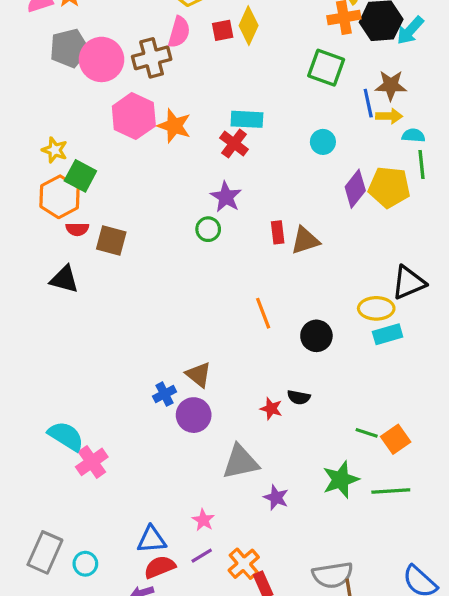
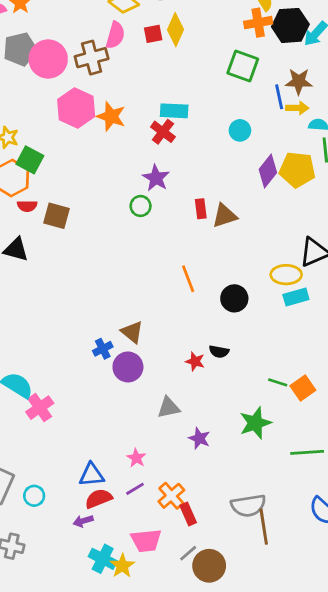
gray triangle: (240, 462) -> (169, 408), size x0.7
green line: (391, 491) -> (307, 452), moved

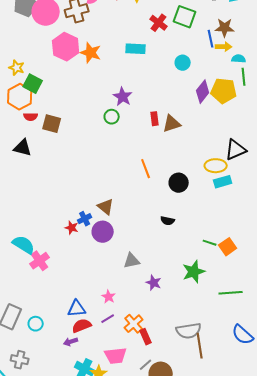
red cross: (163, 132) -> (159, 23), moved
red star: (195, 361) -> (72, 228), moved

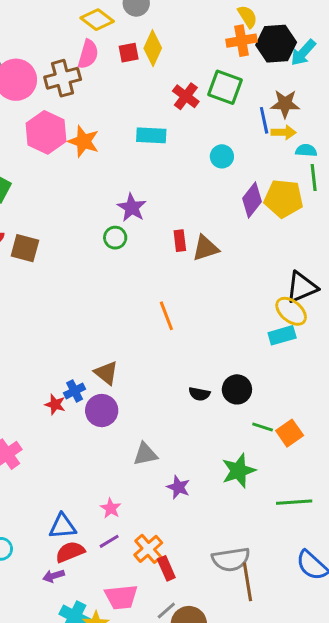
yellow ellipse: (216, 166) -> (291, 311), moved, turned 40
black circle: (179, 183) -> (237, 389), moved

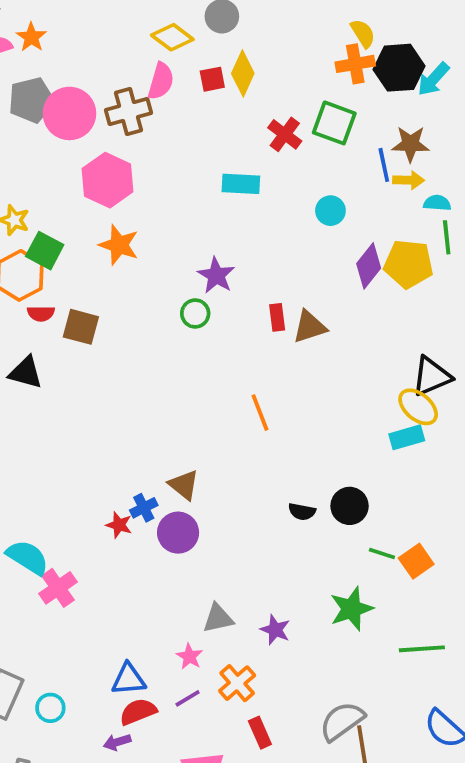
orange star: (84, 141) -> (119, 245), moved
gray triangle: (145, 454) -> (218, 618), moved
orange cross: (148, 549) -> (237, 683), moved
gray semicircle: (231, 559) -> (342, 721), turned 153

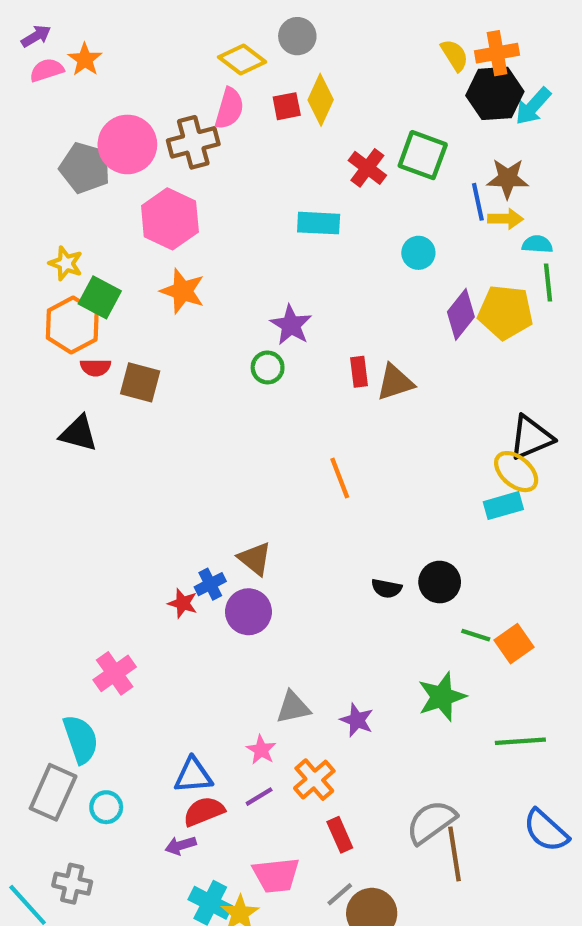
orange cross: (355, 64) -> (497, 53), moved
gray pentagon: (31, 100) -> (85, 168), moved, turned 30
cyan semicircle: (28, 557) -> (81, 739), moved, turned 39

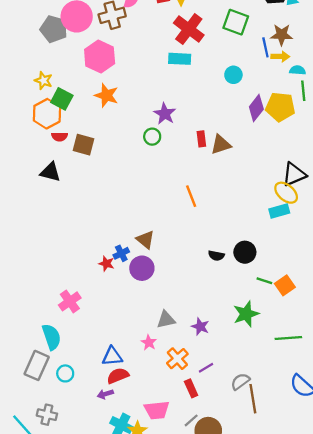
red cross: (367, 168) -> (189, 29), moved, size x1.5
purple line: (259, 797) -> (206, 368), moved
gray semicircle: (431, 822) -> (240, 381), size x0.7

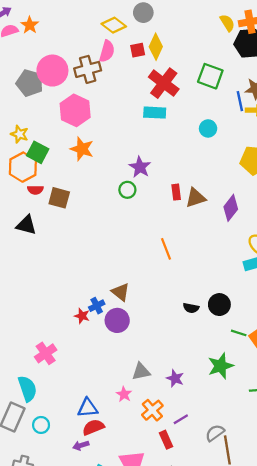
purple diamond: (256, 108) -> (231, 208), moved

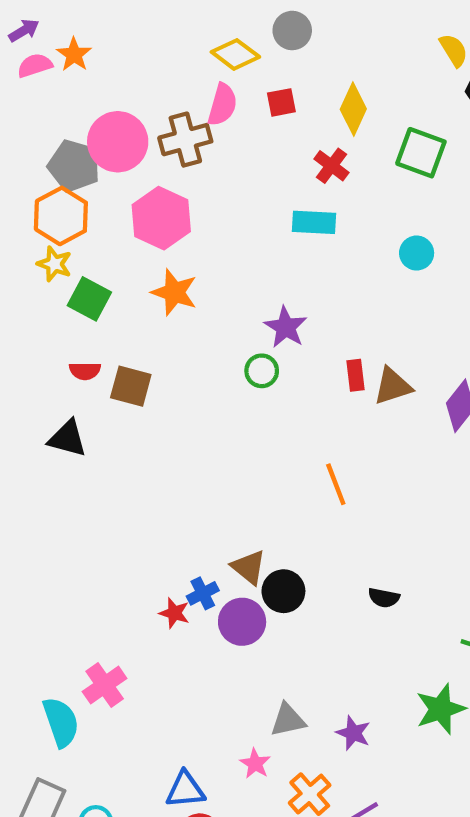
yellow diamond: (156, 47) -> (353, 109), moved
red cross: (164, 83) -> (331, 166), size x0.6
orange hexagon: (23, 167) -> (61, 216), moved
black circle: (219, 305) -> (283, 591), moved
cyan semicircle: (27, 389) -> (61, 722), moved

